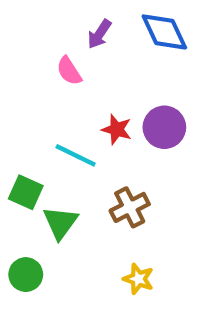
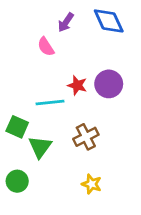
cyan line: (76, 155) -> (50, 102), turned -32

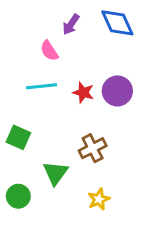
cyan line: (50, 102) -> (42, 86), moved
green triangle: (40, 147) -> (55, 173), moved
yellow star: (92, 184) -> (99, 199), turned 30

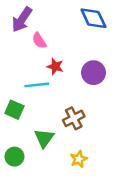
purple arrow: (71, 24) -> (22, 20), moved, size x1.5
cyan line: (42, 86) -> (37, 85), moved
red star: (83, 93) -> (55, 66), moved

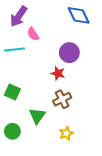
red star: (55, 66) -> (58, 73), moved
purple circle: (93, 73) -> (69, 53), moved
cyan line: (37, 85) -> (14, 50), moved

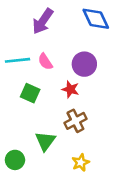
purple arrow: (19, 16) -> (43, 21), moved
pink semicircle: (33, 34) -> (45, 62), moved
green square: (12, 92) -> (30, 93), moved

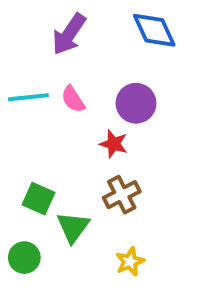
green square: (30, 93) -> (39, 199), moved

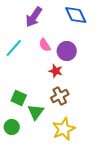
cyan line: (28, 97) -> (14, 48), turned -42
pink semicircle: (73, 99) -> (45, 45), moved
yellow star: (130, 262) -> (64, 129), size x1.6

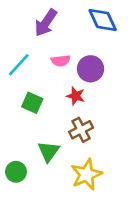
pink semicircle: (45, 45) -> (61, 61), turned -64
green square: (19, 98) -> (32, 103), moved

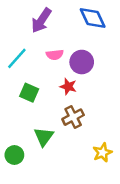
yellow star: (86, 174) -> (102, 153), moved, size x0.7

